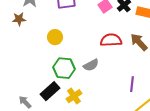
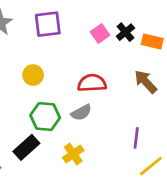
red semicircle: (111, 40) -> (92, 83), moved
yellow cross: (74, 96) -> (73, 154), moved

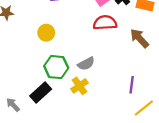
red semicircle: (92, 83) -> (105, 23), moved
yellow cross: (73, 154) -> (79, 86), moved

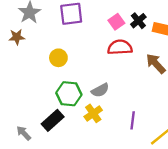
purple line: (132, 85) -> (133, 120), moved

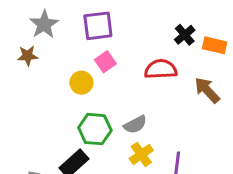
pink square: (116, 22) -> (105, 62), moved
yellow cross: (93, 113) -> (141, 154), moved

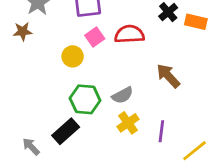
red semicircle: (161, 69) -> (129, 34), moved
brown arrow: (207, 90) -> (168, 76), moved

